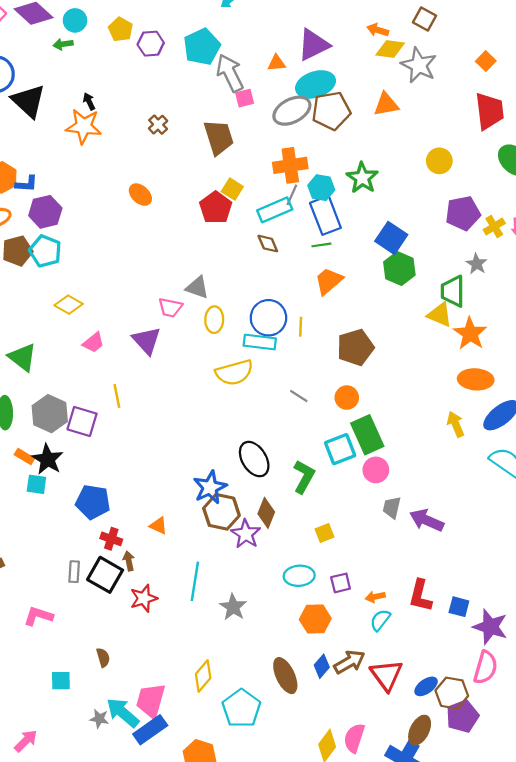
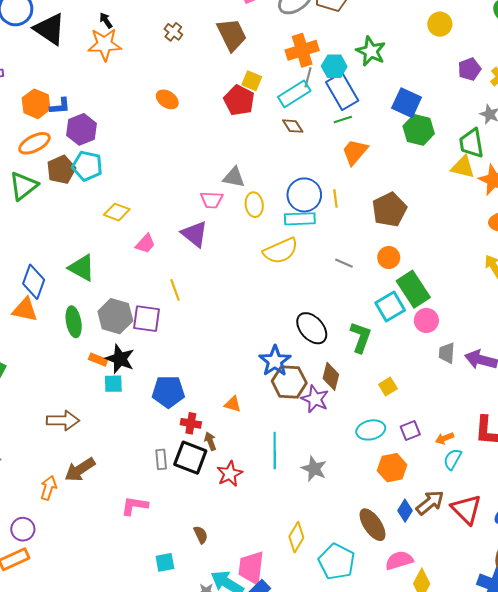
purple pentagon: (463, 213) -> (469, 69), size x0.7
pink semicircle: (354, 738) -> (399, 560), moved, turned 64

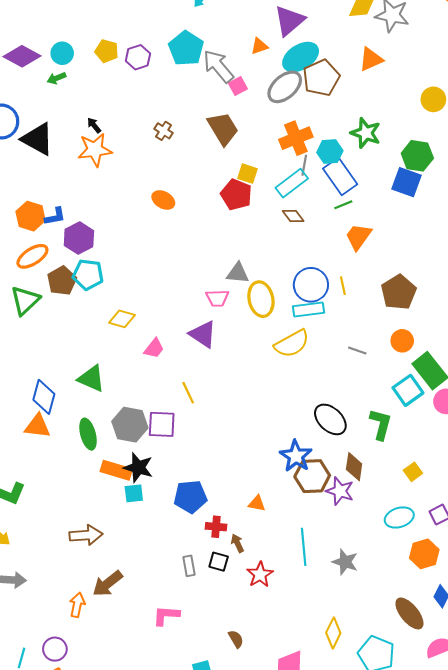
green hexagon: (419, 130) -> (417, 156), moved
yellow ellipse: (254, 205) -> (261, 299), size x1.4
orange rectangle: (98, 360) -> (116, 470), size x1.6
black square: (190, 458) -> (219, 562), size x0.6

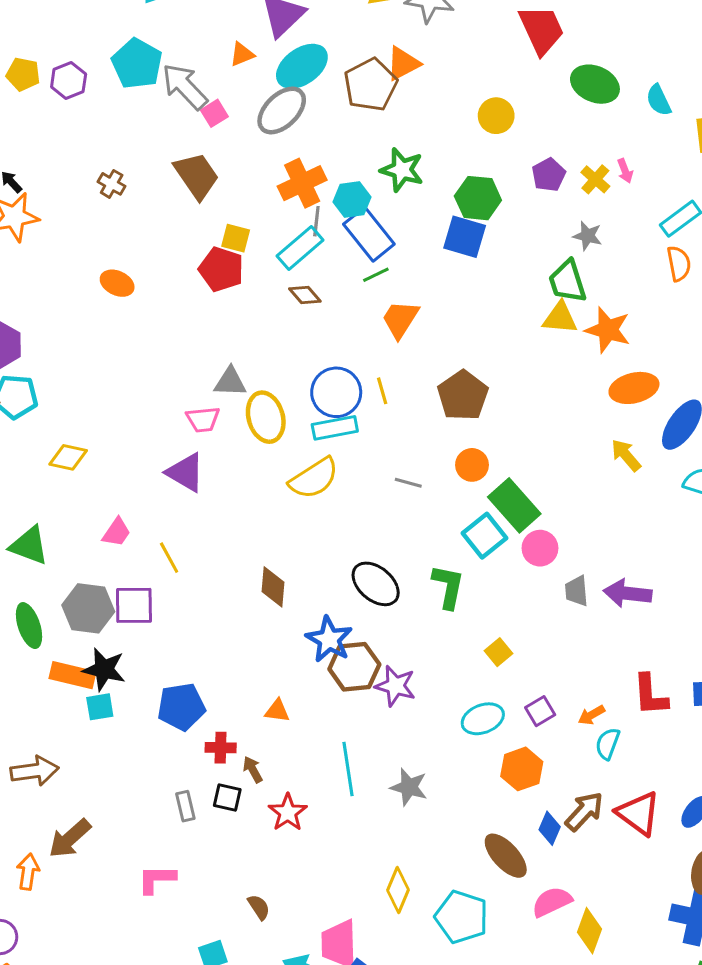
brown pentagon: (321, 78) -> (371, 85), moved
pink trapezoid: (154, 348) -> (117, 532), moved
brown diamond: (354, 467) -> (273, 587), moved

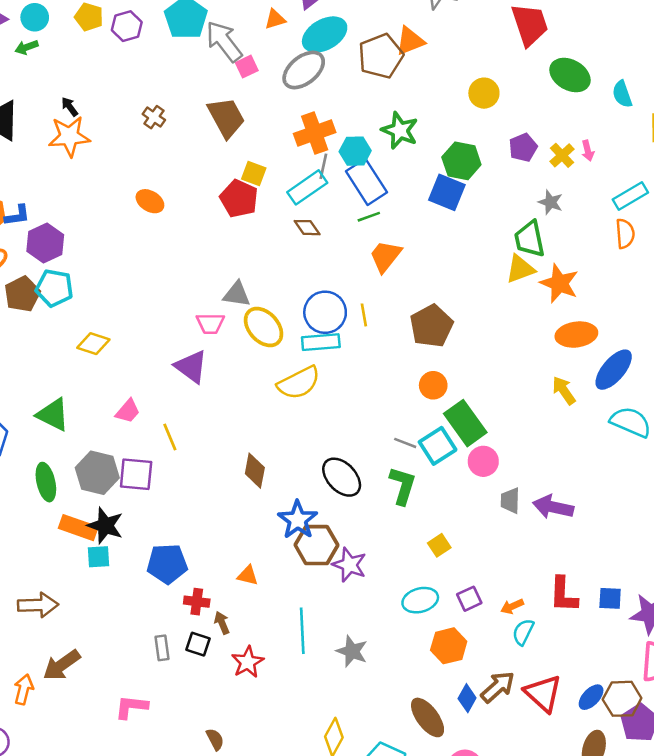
yellow triangle: (560, 318) -> (520, 269), turned -32
yellow ellipse: (266, 417) -> (264, 327), turned -33
gray line: (408, 483) -> (405, 443), moved

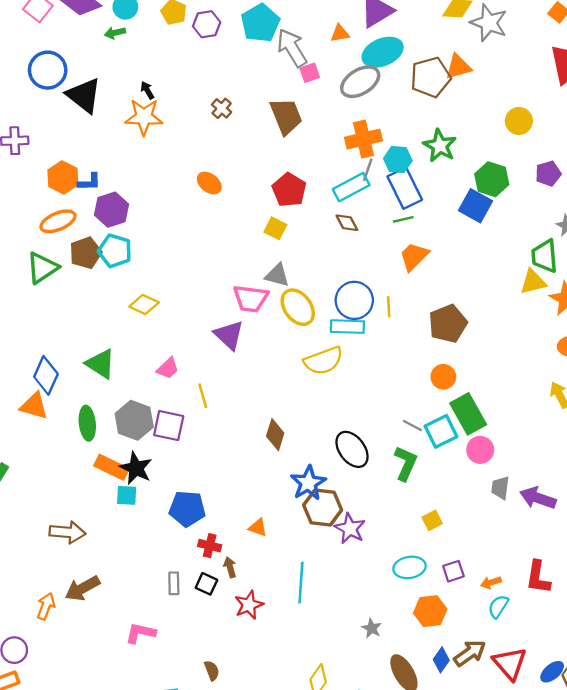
yellow square: (254, 174) -> (275, 228), moved
pink trapezoid: (210, 323) -> (251, 298), size x1.4
gray star: (352, 651) -> (372, 628), moved, size x0.7

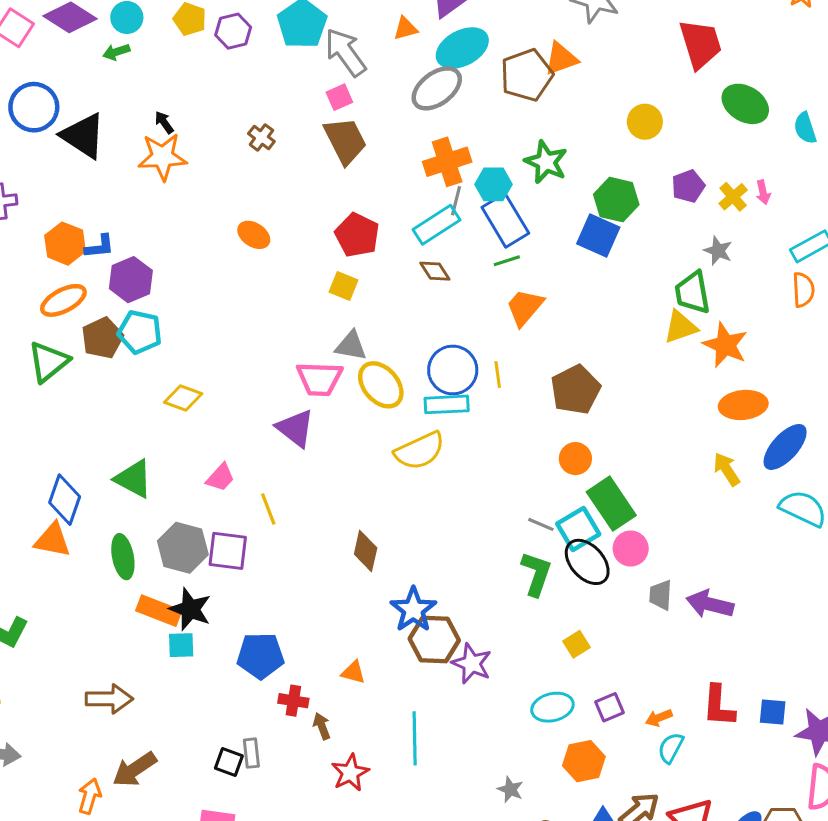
pink square: (310, 73) -> (339, 97), moved
black ellipse: (352, 449) -> (587, 562), moved
black square: (206, 584) -> (229, 762), moved

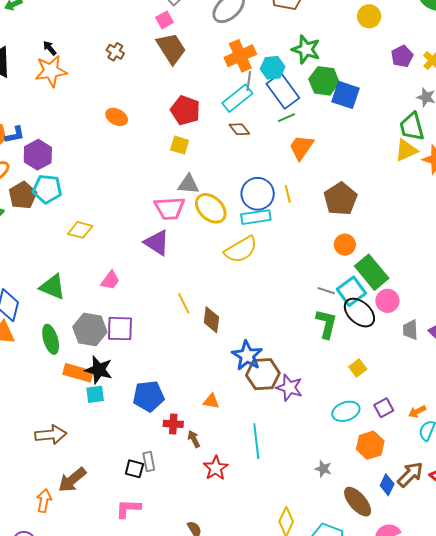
green hexagon: (616, 200) -> (324, 81), moved
yellow line: (268, 509) -> (184, 303), moved

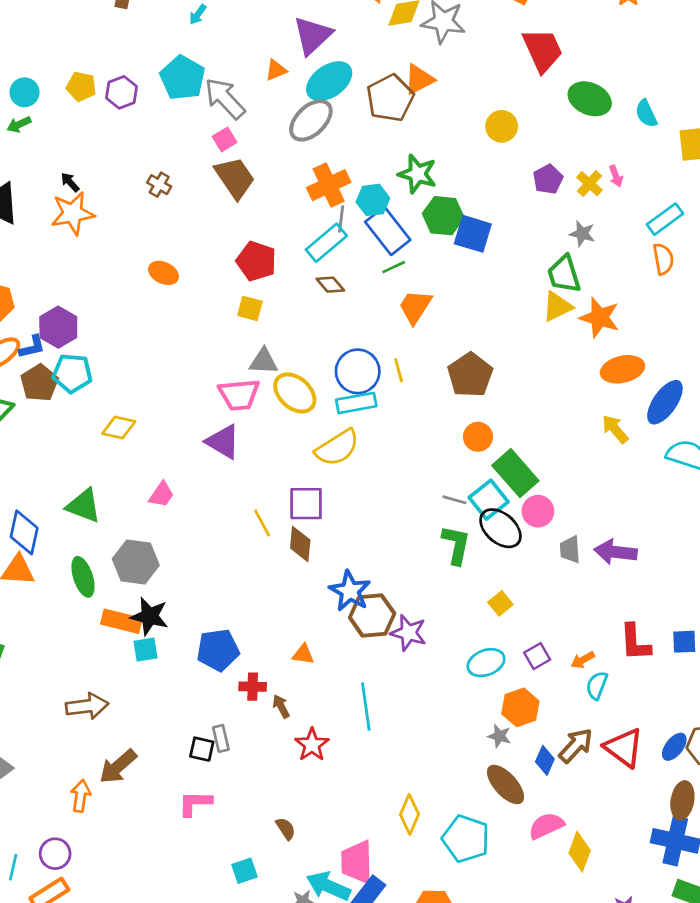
blue L-shape: (15, 135) -> (32, 347), moved
purple square: (120, 329) -> (306, 504), moved
gray star: (323, 469) -> (499, 736), moved

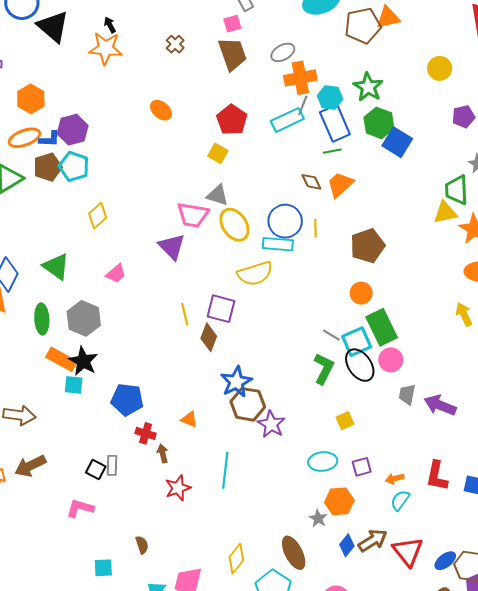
gray ellipse: (311, 120) -> (283, 52), moved, size x0.7
brown diamond: (330, 285) -> (311, 182), moved
yellow diamond: (119, 427) -> (98, 216), turned -70
brown ellipse: (506, 784) -> (294, 553), moved

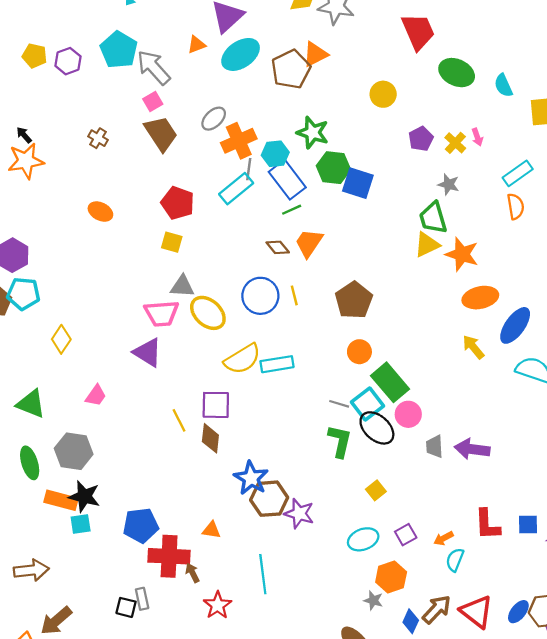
cyan rectangle: (278, 244) -> (277, 364), moved
red cross: (146, 433) -> (169, 556), size x1.8

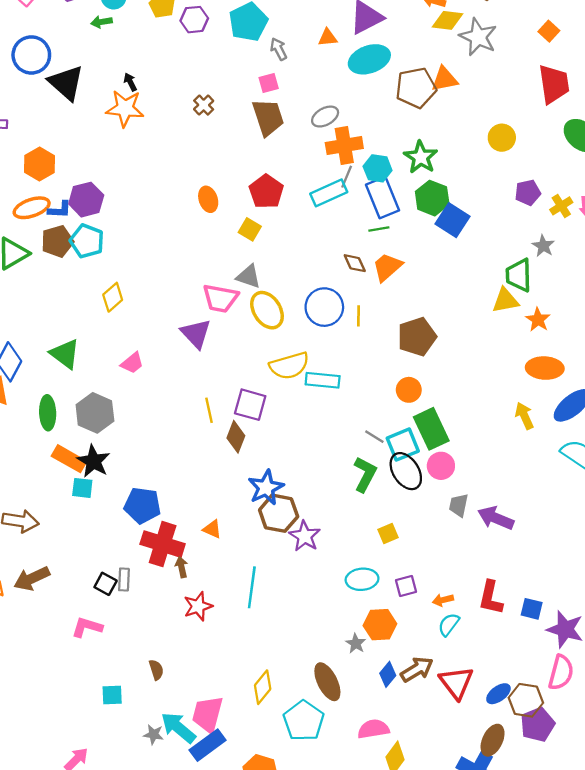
gray arrow: (154, 67) -> (279, 49), size x0.6
orange ellipse: (100, 212) -> (208, 199), moved, turned 30
orange star: (462, 254) -> (538, 320), size x0.7

